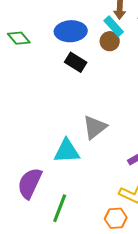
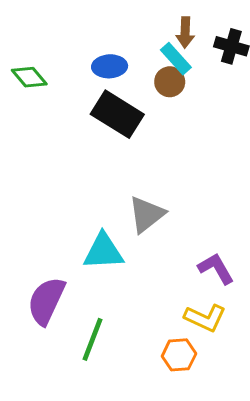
blue ellipse: (71, 31) -> (110, 66), size x0.7
black rectangle: (76, 62) -> (117, 114), size x1.5

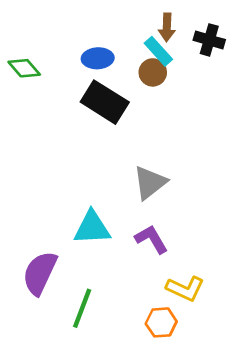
gray triangle: (147, 214) -> (150, 183), moved
purple L-shape: (216, 268) -> (151, 239), moved

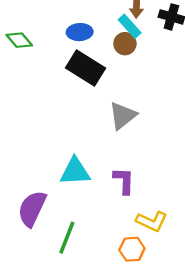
gray triangle: (150, 183) -> (123, 116), moved
purple L-shape: (151, 239) -> (124, 181), turned 32

